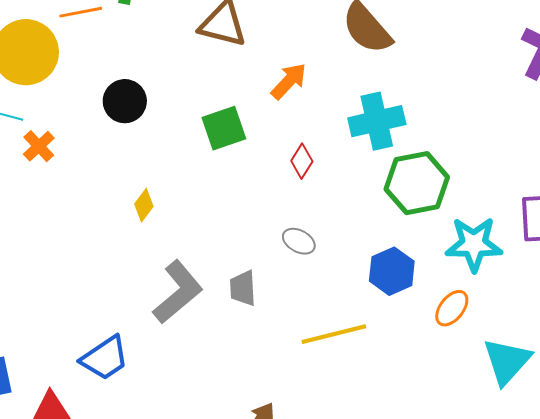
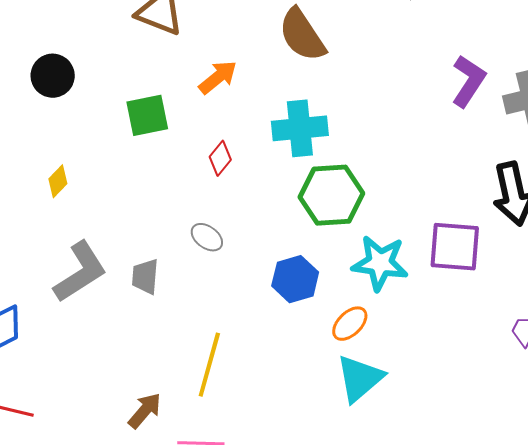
yellow line: (334, 334) -> (209, 365), moved, turned -68
cyan triangle: (507, 361) -> (360, 378), moved

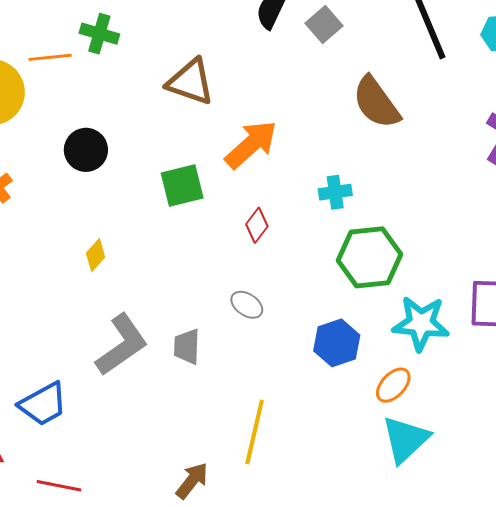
brown semicircle: (302, 35) -> (376, 102), moved
orange arrow: (218, 77) -> (251, 145), size x1.4
cyan cross: (300, 128) -> (335, 192), size x0.6

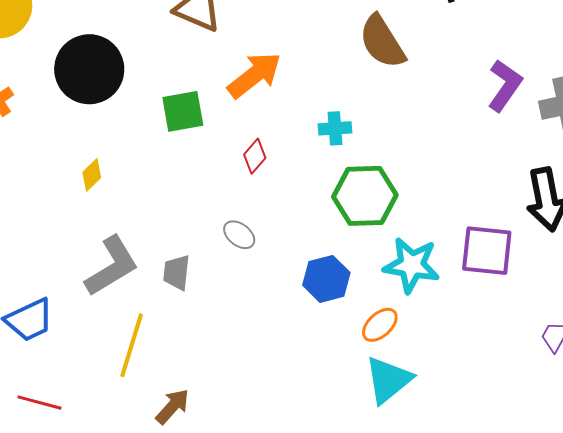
black circle: (86, 150) -> (89, 69), size x1.6
yellow line: (255, 432) -> (132, 345), moved

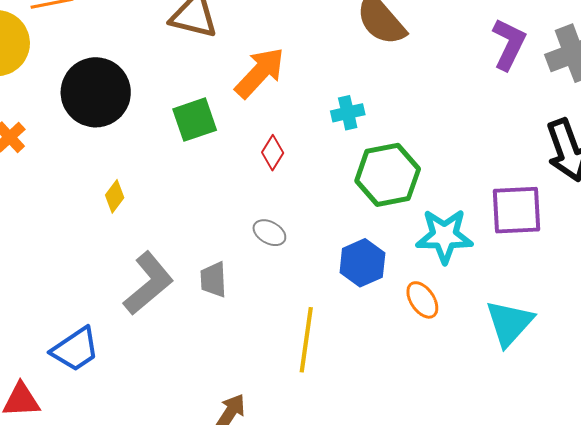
orange ellipse: (380, 325) -> (422, 300), turned -72
yellow line: (132, 345) -> (306, 340), moved
cyan triangle: (388, 380) -> (509, 323), moved

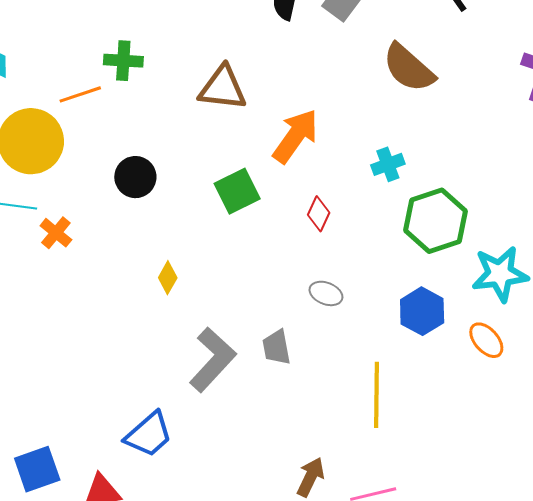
black circle: (96, 92) -> (135, 177), size x0.6

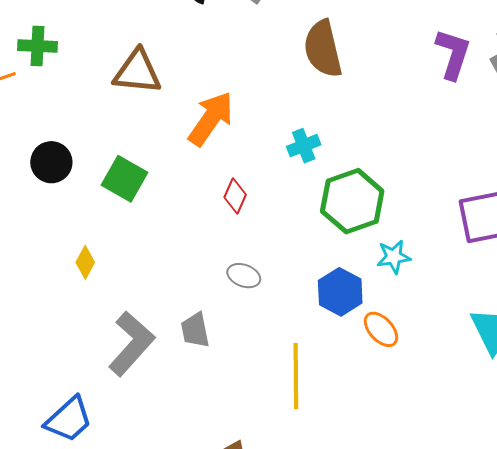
brown semicircle: (409, 68) -> (323, 49), turned 36
green square: (237, 191) -> (125, 179), moved, turned -33
cyan star: (500, 274) -> (394, 257), moved, size x0.6
orange ellipse: (486, 340) -> (381, 329), moved

